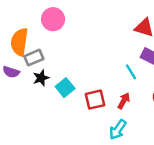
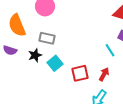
orange semicircle: (19, 42) -> (17, 25), turned -30
gray rectangle: (34, 58) -> (47, 38), moved, turned 35

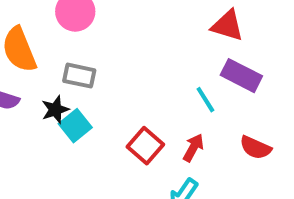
cyan square: (55, 63) -> (75, 126), moved
red square: (80, 73) -> (145, 146), turned -36

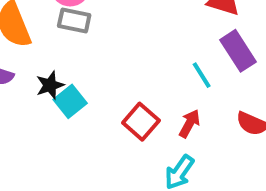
gray rectangle: (79, 76) -> (74, 21), moved
purple rectangle: (241, 76) -> (238, 51), turned 30

